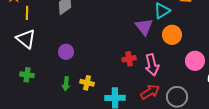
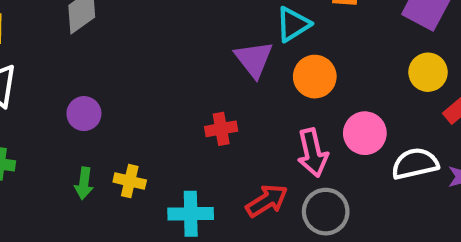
pink arrow: (152, 65) -> (313, 153), moved

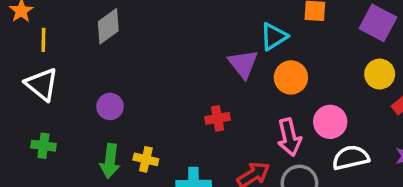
white semicircle: (415, 164) -> (351, 158), moved
green arrow: (84, 183) -> (110, 161), size x1.4

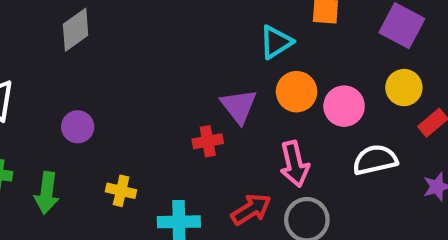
purple triangle: (243, 64) -> (239, 106), moved
pink circle: (330, 122) -> (344, 106), moved
white semicircle: (351, 158) -> (375, 160), moved
green arrow: (110, 161) -> (47, 193), moved

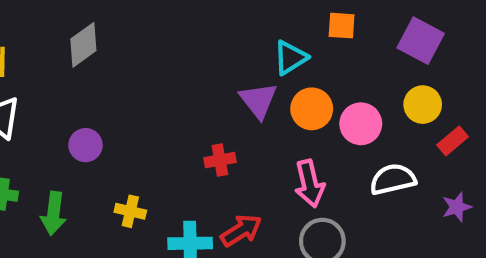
purple triangle: (239, 106) -> (258, 100), moved
red arrow: (251, 209) -> (241, 230), moved

